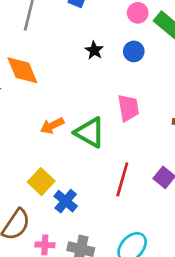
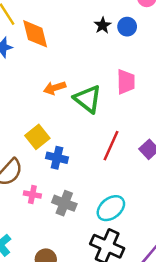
blue circle: (134, 51) -> (127, 27), moved
blue cross: (66, 201) -> (57, 158), turned -35

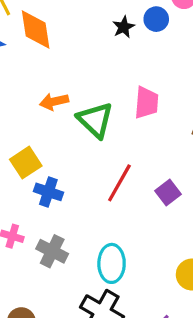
blue circle: (127, 27) -> (156, 19), moved
cyan ellipse: (111, 208) -> (112, 263), turned -56

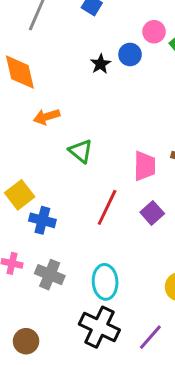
orange arrow: (54, 102) -> (47, 117), moved
pink trapezoid: (146, 103) -> (145, 166), moved
green triangle: (95, 120) -> (81, 151), size x0.7

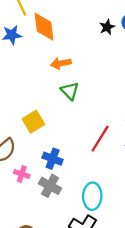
green triangle: (81, 151) -> (70, 91), moved
blue cross: (42, 220) -> (53, 159), moved

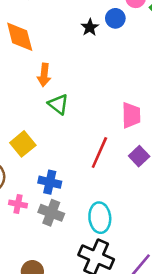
orange arrow: (61, 63) -> (44, 75), turned -66

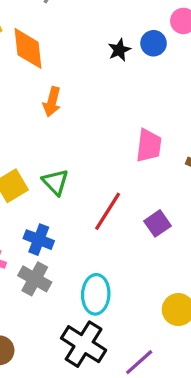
green triangle: (58, 104) -> (55, 182), moved
pink trapezoid: (131, 115) -> (149, 146), moved

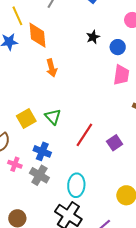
blue circle: (154, 43) -> (118, 47), moved
orange arrow: (52, 102) -> (52, 68), turned -30
pink trapezoid: (149, 146) -> (121, 75), moved

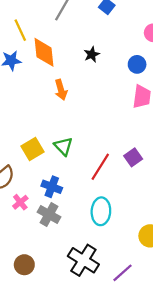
black star: (93, 37) -> (92, 54), moved
purple square: (115, 143) -> (133, 157), moved
pink cross: (15, 164) -> (20, 202), turned 32
cyan ellipse: (76, 185) -> (101, 211), moved

